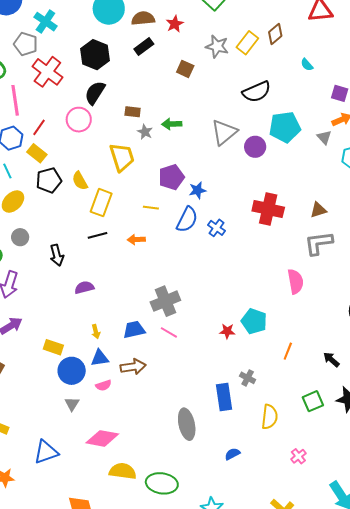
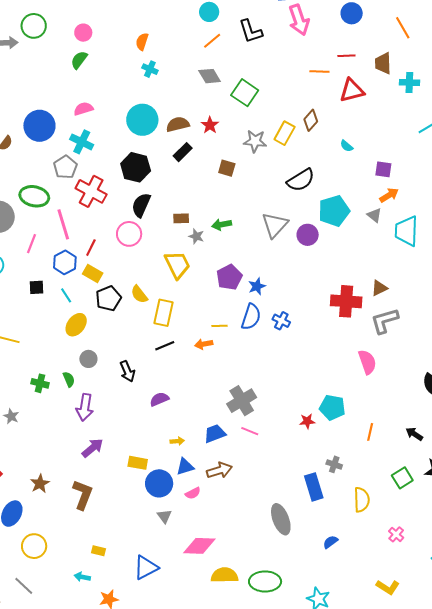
gray pentagon: (26, 44) -> (65, 167), turned 30
yellow line: (151, 208) -> (220, 326), moved
red cross: (268, 209) -> (346, 301), moved
yellow arrow: (96, 332) -> (177, 441), turned -72

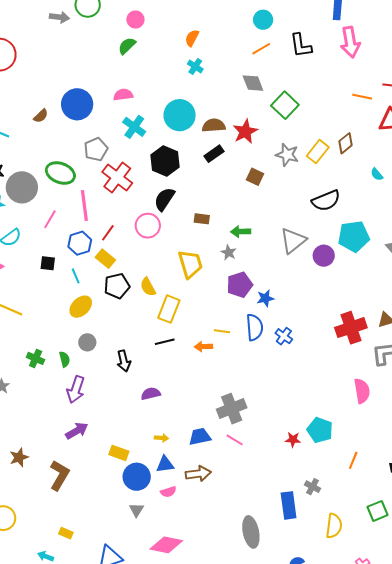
red star: (210, 125) -> (245, 132), size x1.4
cyan cross: (82, 142) -> (134, 127), moved
gray star: (196, 236) -> (229, 252), moved
red cross: (346, 301) -> (351, 328), turned -32
blue semicircle: (251, 317) -> (255, 327), turned -32

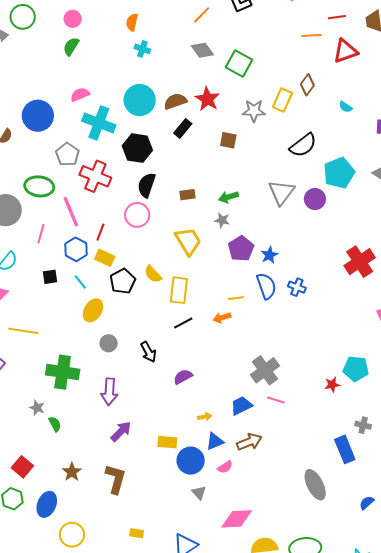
cyan cross: (134, 127) -> (99, 123), size x1.4
green cross: (36, 358) -> (63, 372), size x1.8
green semicircle: (65, 359) -> (55, 424), moved

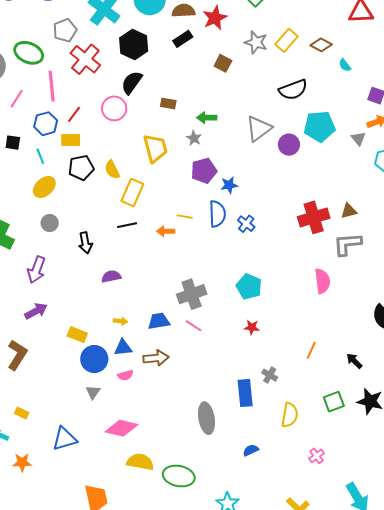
brown diamond: (307, 85) -> (321, 45), moved, turned 65
yellow rectangle: (105, 258) -> (71, 140), turned -42
cyan pentagon: (356, 369) -> (249, 287), moved

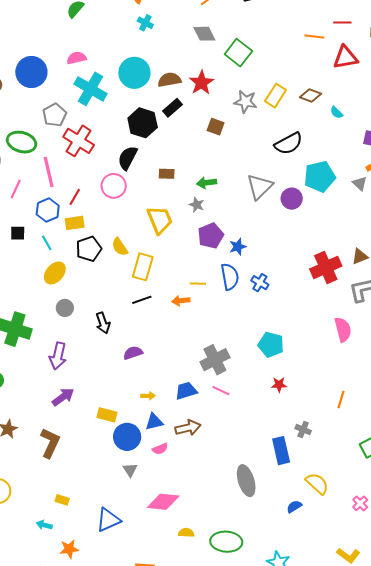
black hexagon: (134, 44) -> (143, 123), moved
yellow semicircle: (290, 415) -> (317, 484), moved, turned -50
yellow semicircle: (140, 462) -> (186, 533), size x0.6

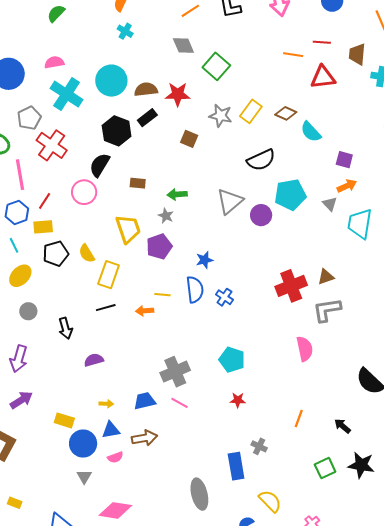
red star: (201, 83) -> (178, 94), turned 30
cyan semicircle: (337, 112) -> (311, 132), size x1.6
purple pentagon: (211, 236) -> (159, 246), moved

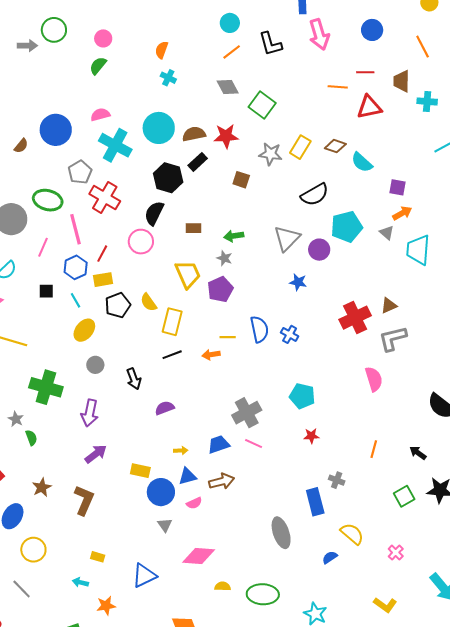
blue star: (204, 260) -> (298, 282), moved, turned 30

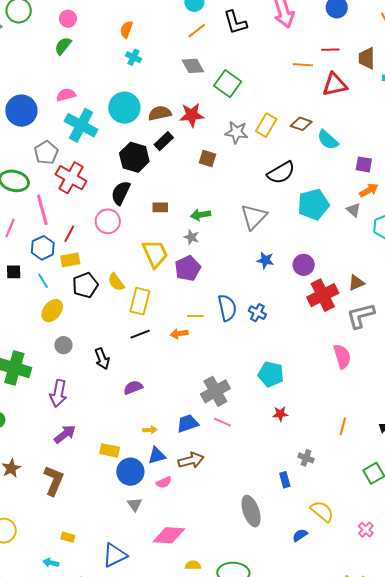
purple circle: (319, 250) -> (304, 265), moved
blue rectangle: (315, 502) -> (285, 480), size x0.6

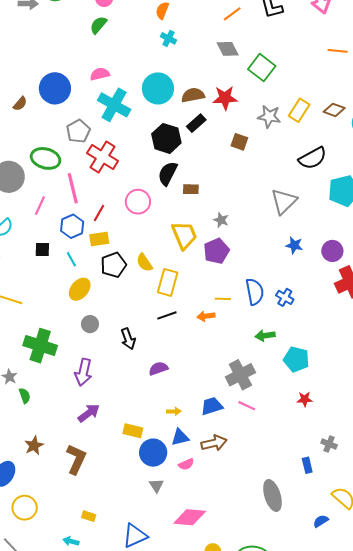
black semicircle: (121, 193) -> (168, 173), moved
green arrow: (201, 215) -> (265, 336), moved

